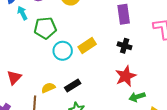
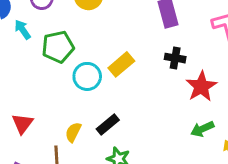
red star: (126, 76) -> (201, 86), moved
yellow semicircle: (48, 88) -> (73, 132), turned -32

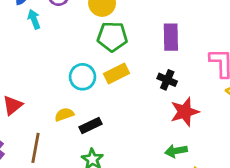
green pentagon: (58, 47) -> (112, 37), moved
yellow semicircle: (73, 132) -> (64, 115), moved, turned 30

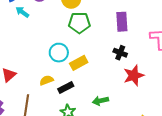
cyan arrow: (34, 19) -> (22, 12), turned -32
yellow rectangle: (116, 74) -> (79, 63), moved
green arrow: (176, 151) -> (100, 101), moved

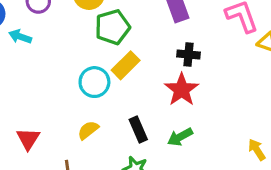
yellow rectangle: (79, 63) -> (126, 65), moved
red star: (134, 75) -> (182, 90), moved
black rectangle: (66, 88) -> (138, 130), moved, turned -70

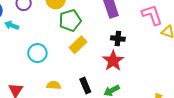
cyan circle: (94, 82) -> (37, 53), moved
yellow semicircle: (88, 130) -> (54, 85), turned 40

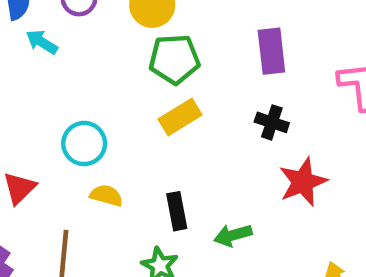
cyan circle: (37, 53) -> (84, 144), moved
red star: (113, 61) -> (303, 182), moved

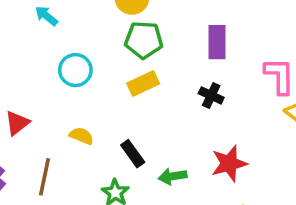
cyan circle: (84, 144) -> (75, 70), moved
red star: (303, 182) -> (229, 163), moved
black rectangle: (177, 211) -> (133, 154), turned -32

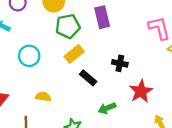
purple rectangle: (217, 42) -> (102, 17), moved
black cross: (211, 95) -> (120, 63), moved
black rectangle: (133, 154) -> (88, 78), moved

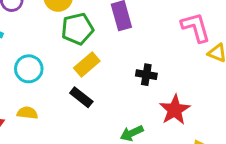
black rectangle: (88, 78) -> (81, 97), moved
yellow semicircle: (43, 97) -> (27, 113), moved

